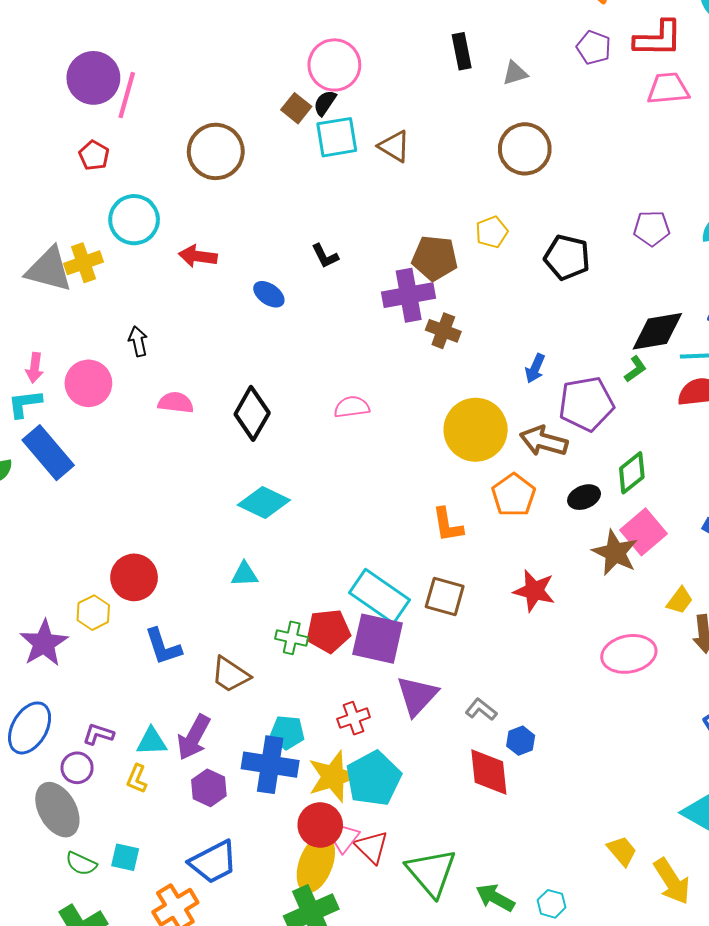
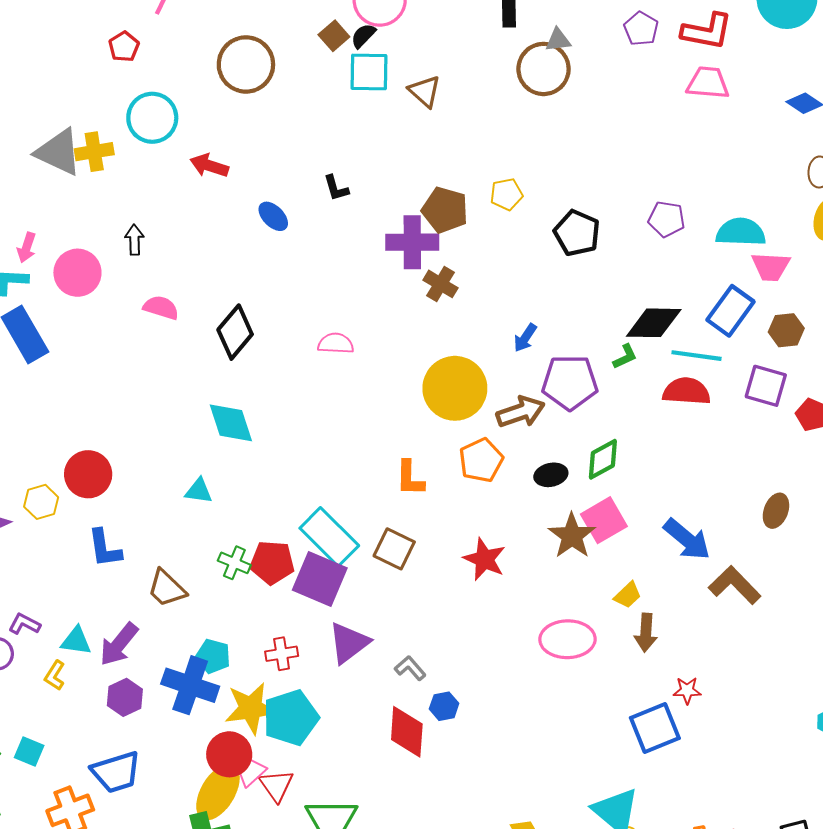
brown circle: (525, 149) -> (544, 69), moved
brown arrow: (544, 441) -> (521, 412), turned 135
cyan diamond: (264, 502) -> (231, 423), turned 36

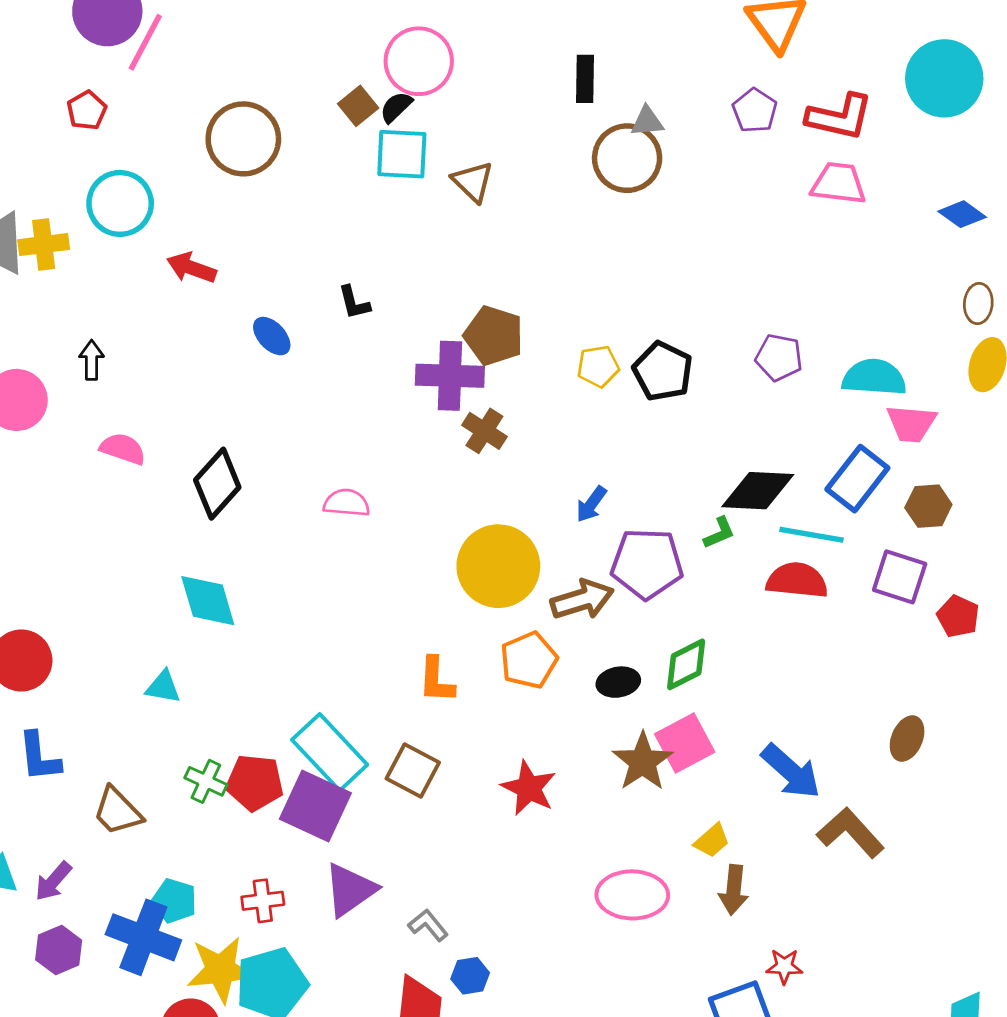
yellow pentagon: (506, 194) -> (598, 366), moved
purple arrow: (119, 644) -> (53, 881), size x0.7

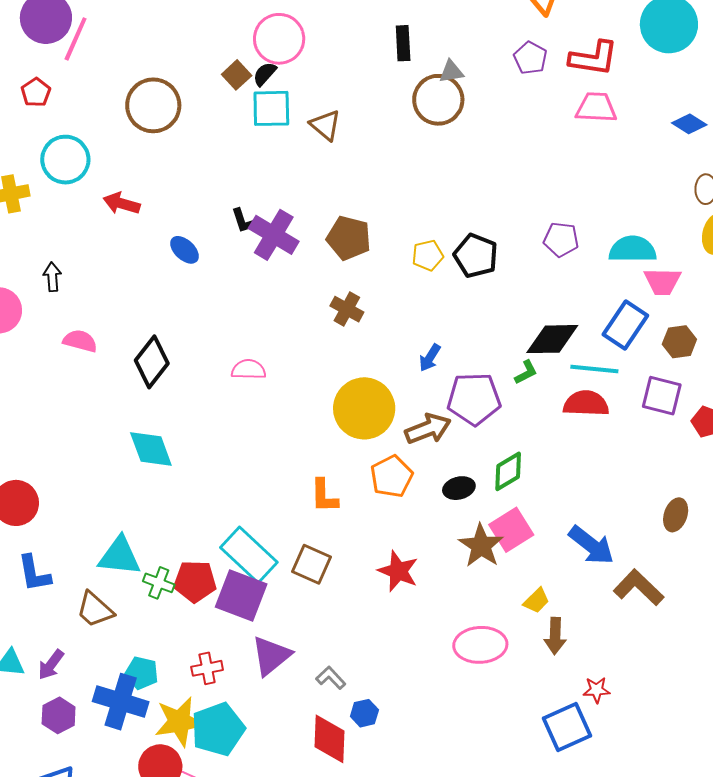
purple cross: (450, 376) -> (274, 235), moved, turned 33
cyan triangle: (163, 687) -> (120, 556), moved, size x1.6

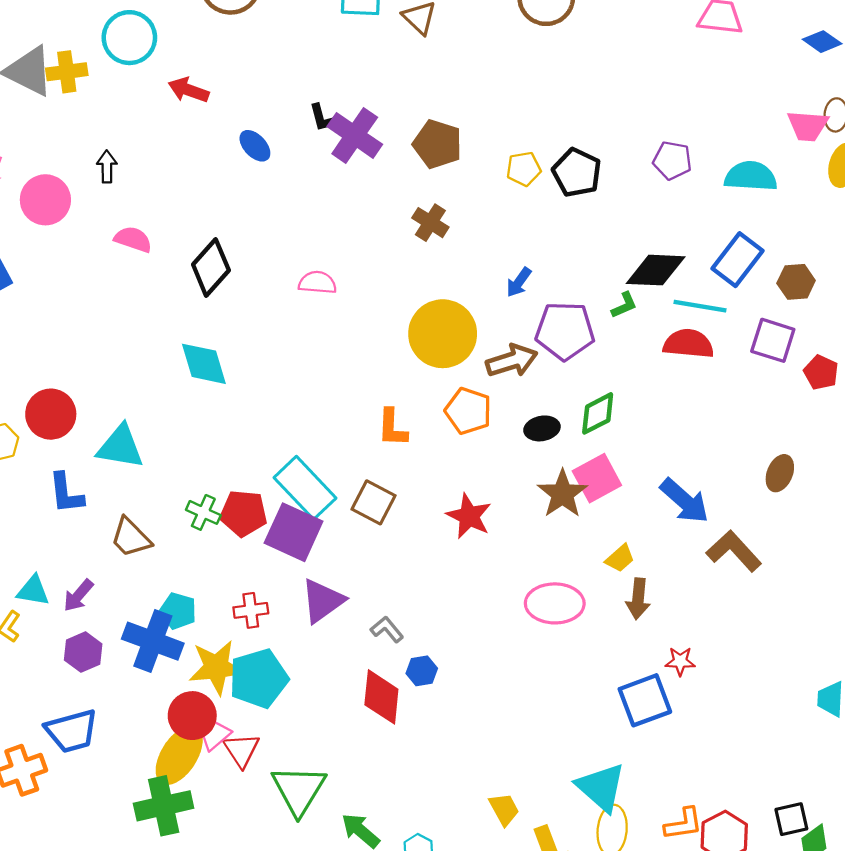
pink trapezoid: (662, 281) -> (808, 126), moved
orange pentagon: (392, 476) -> (468, 411), turned -30
cyan triangle: (120, 556) -> (120, 447), moved

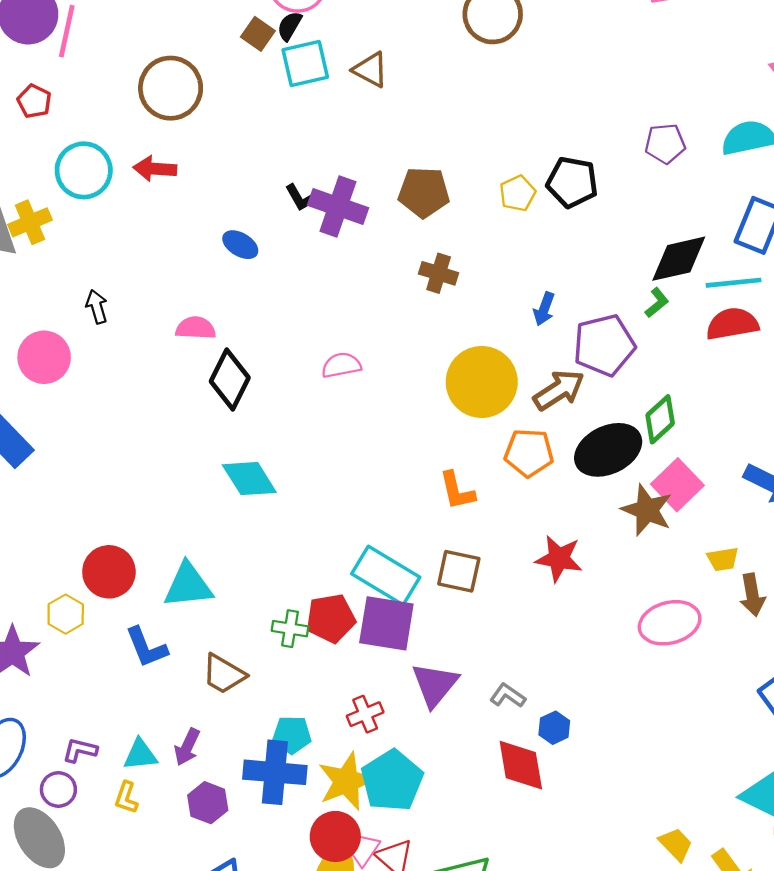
red arrow: (188, 90) -> (155, 169), moved
pink semicircle: (133, 239) -> (196, 328), moved
black ellipse: (542, 428) -> (608, 450), size x1.8
yellow trapezoid: (620, 558) -> (723, 559), turned 48

